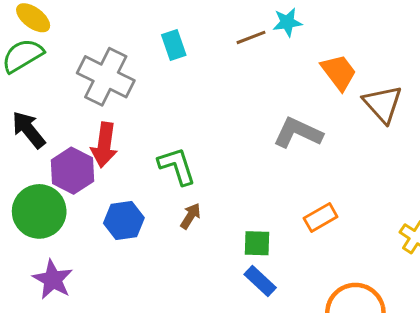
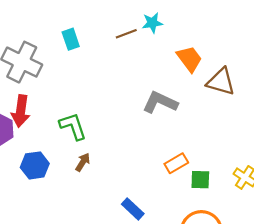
brown triangle: (383, 104) -> (221, 82), turned -32
green square: (257, 243) -> (200, 180), moved

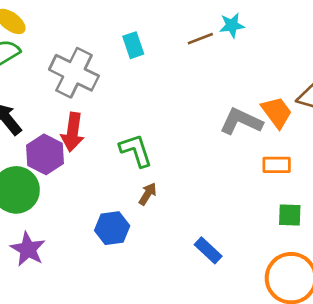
orange trapezoid: (189, 59) -> (277, 112), moved
orange rectangle: (176, 163) -> (277, 165), moved, turned 30
blue hexagon: (35, 165) -> (112, 228), moved

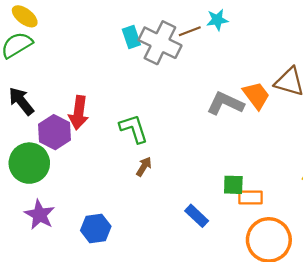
gray cross: (74, 73) -> (160, 43), moved
orange rectangle: (277, 165) -> (250, 197), moved
green square: (290, 215) -> (233, 185), moved
blue hexagon: (112, 228) -> (96, 228), moved

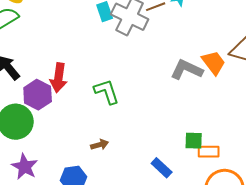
brown arrow: (144, 167) -> (100, 145), moved, turned 42

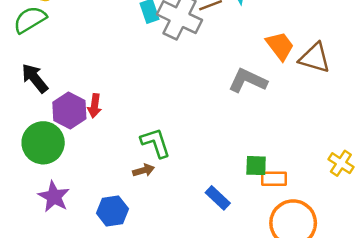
orange trapezoid: (214, 63) -> (280, 46), moved
red arrow: (59, 78) -> (95, 106), moved, size x0.7
green L-shape: (107, 92) -> (156, 143), moved

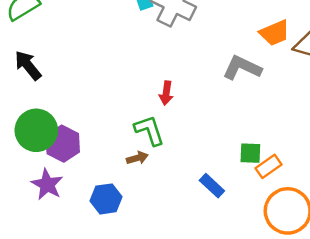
orange trapezoid: (280, 46) -> (274, 33), turned 104
red arrow: (95, 106) -> (166, 93), moved
purple hexagon: (69, 111) -> (63, 144), moved
orange rectangle: (274, 179) -> (268, 166), turned -35

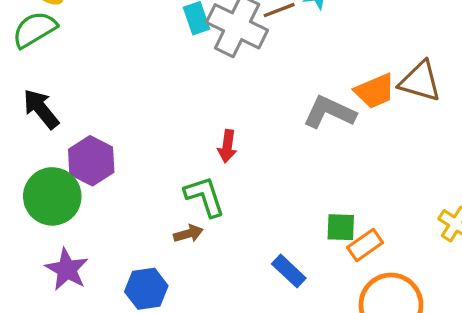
orange trapezoid: (274, 33) -> (375, 91), moved
purple hexagon: (63, 144) -> (91, 161), moved

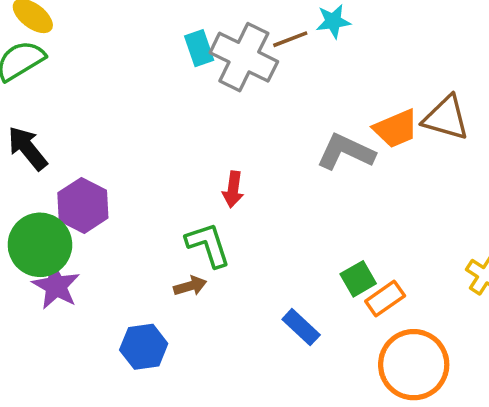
green square: (341, 227) -> (358, 279), turned -32
purple star: (67, 269) -> (56, 286), moved

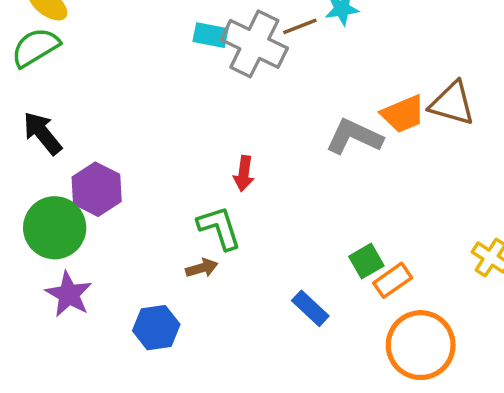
cyan rectangle: (199, 48) -> (211, 35), turned -60
purple star: (56, 286) -> (69, 294), moved

